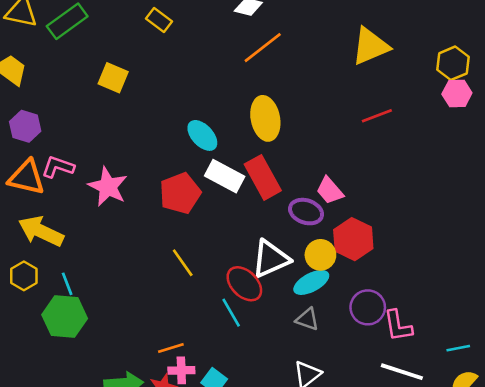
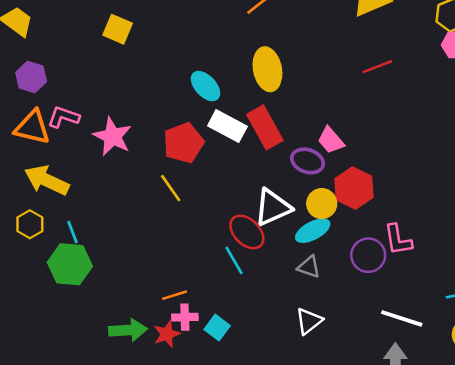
yellow line: (183, 263) -> (171, 188), moved
pink L-shape: (398, 326) -> (398, 240), moved

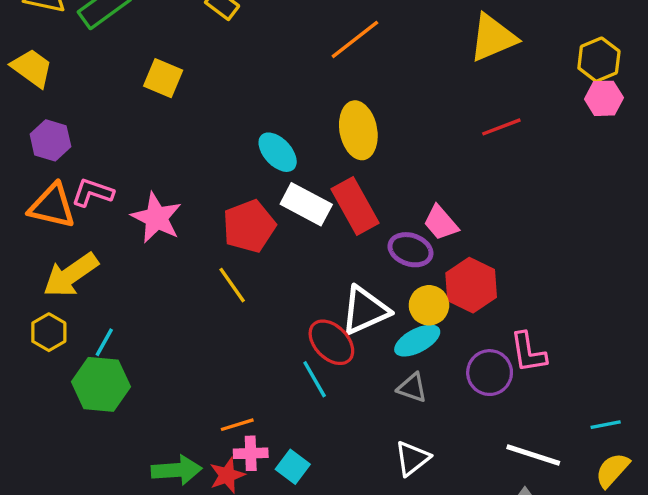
yellow arrow: (47, 180) -> (71, 275), turned -60
cyan line: (72, 232) -> (104, 342), turned 50

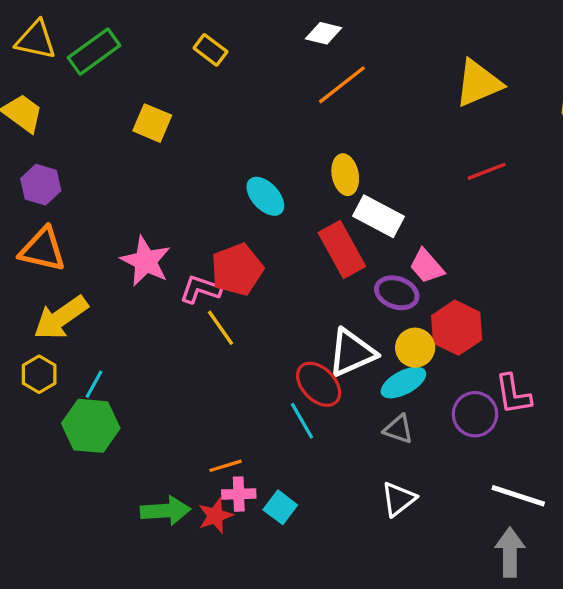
yellow ellipse: (358, 130) -> (345, 175), size x0.7
pink L-shape: (93, 193) -> (200, 289), moved
white rectangle: (306, 204) -> (378, 216), moved

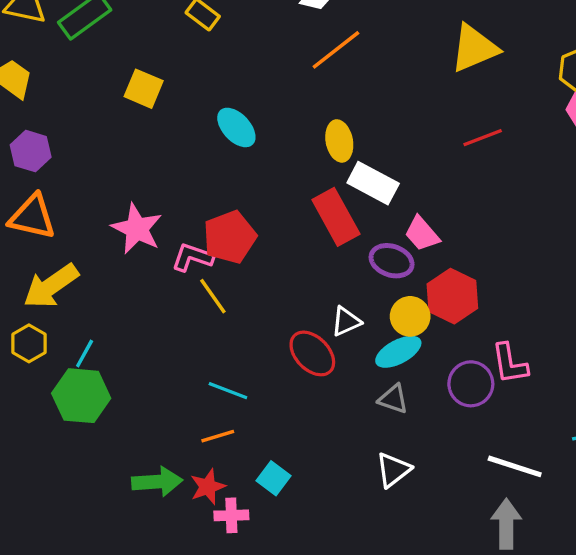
cyan ellipse: (265, 196) -> (236, 127), moved
white triangle: (352, 353) -> (346, 321), size x0.6
cyan line: (302, 421) -> (228, 391), moved, turned -39
pink cross: (239, 494) -> (231, 515), moved

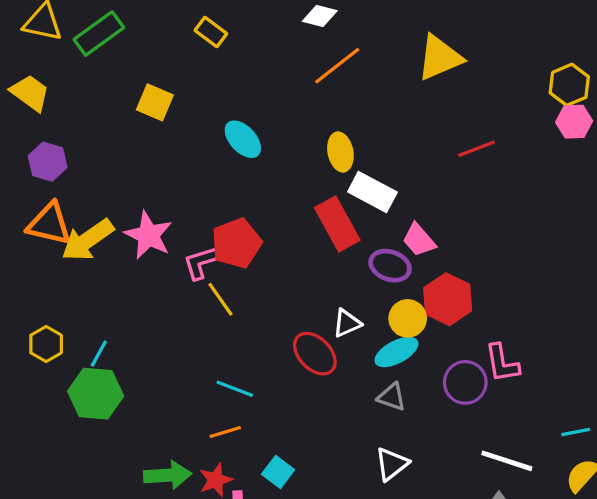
yellow triangle: (474, 48) -> (440, 58), moved
pink L-shape: (193, 257) -> (201, 262), turned -36
yellow arrow: (51, 286) -> (88, 240), moved

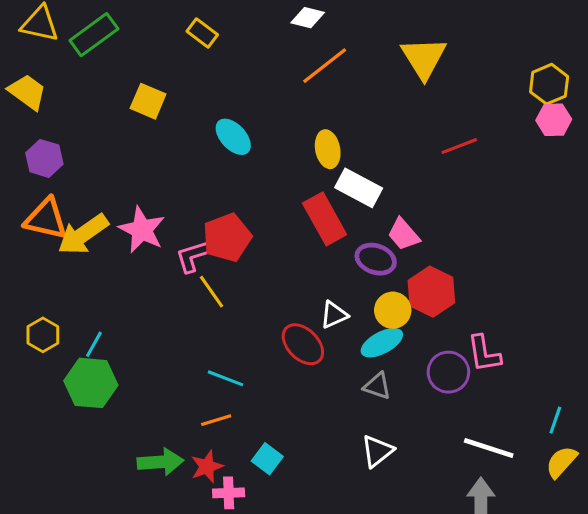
yellow triangle: (440, 58) -> (424, 58), turned -39
cyan line: (576, 432) -> (555, 420), turned -60

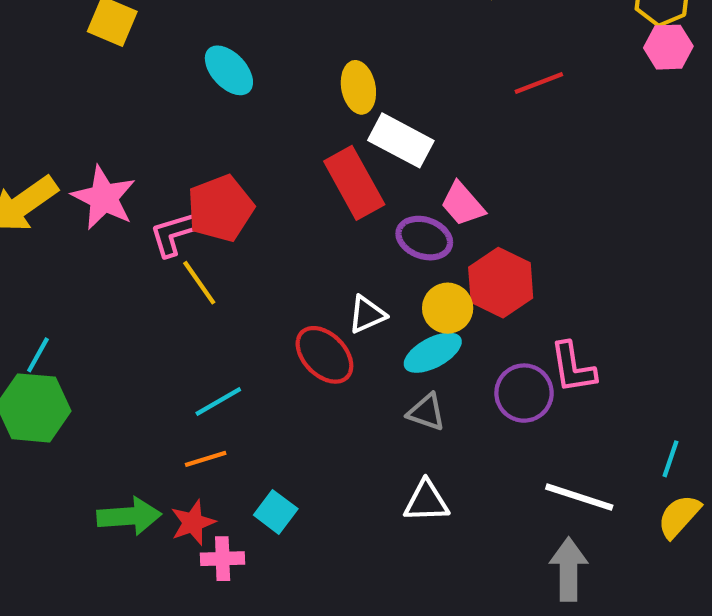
cyan line: (225, 378) -> (218, 402), turned -51
white triangle: (377, 451) -> (426, 501), turned 36

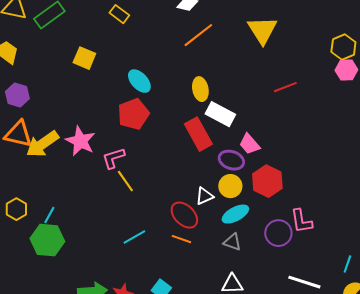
red pentagon: (220, 208) -> (133, 114), moved
yellow circle: (448, 308) -> (230, 186), moved
orange line: (206, 459) -> (181, 239), moved, turned 36

